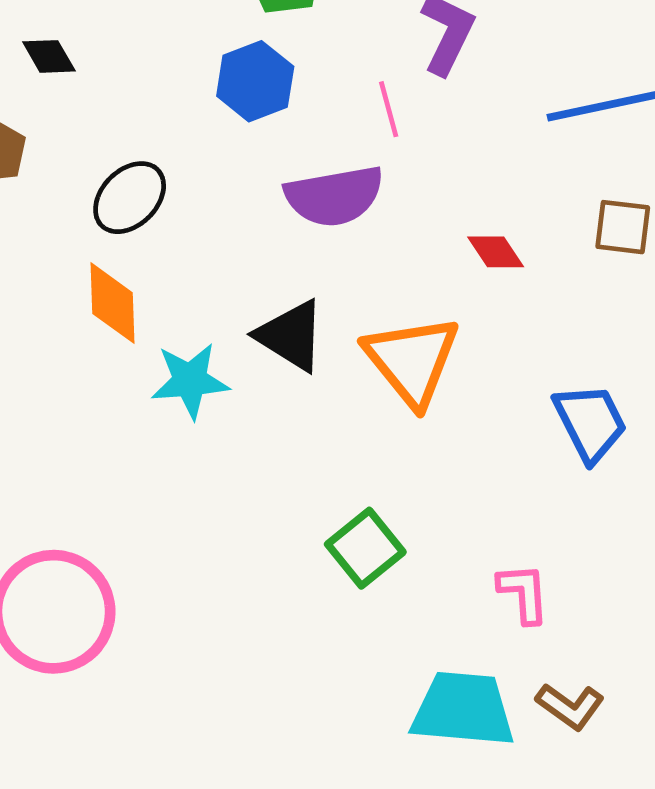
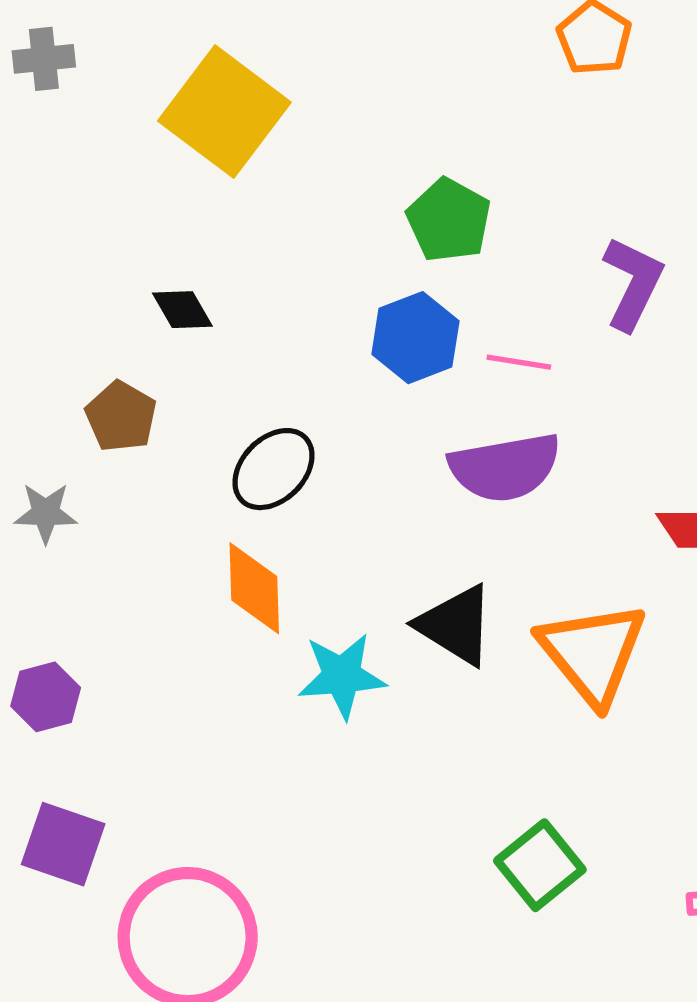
pink line: (389, 109) -> (519, 362), moved, turned -66

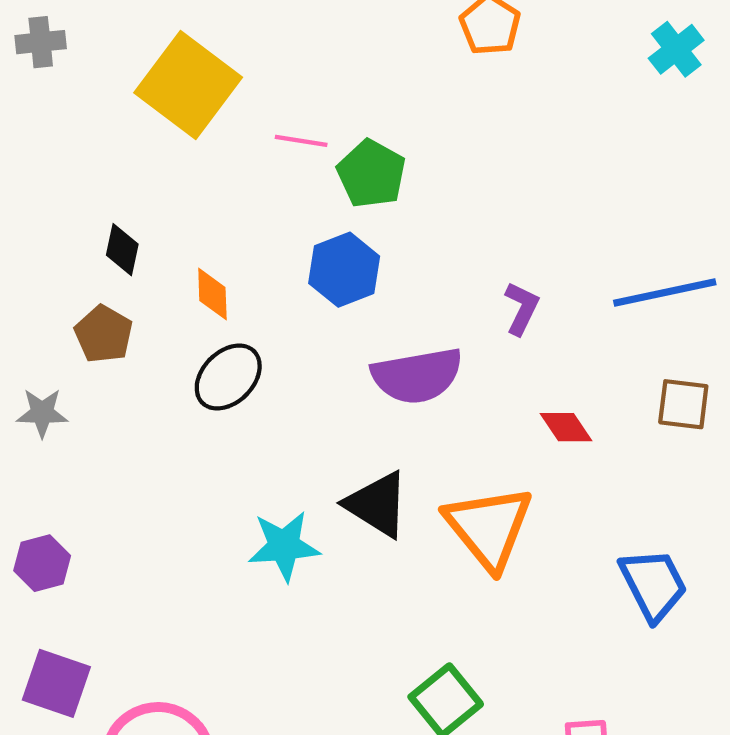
purple L-shape: (633, 283) -> (522, 308), moved, size x0.7
black diamond: (182, 310) -> (122, 250), moved, turned 42
pink line: (519, 362) -> (301, 141), moved
orange diamond: (254, 588) -> (212, 294), moved, size x0.7

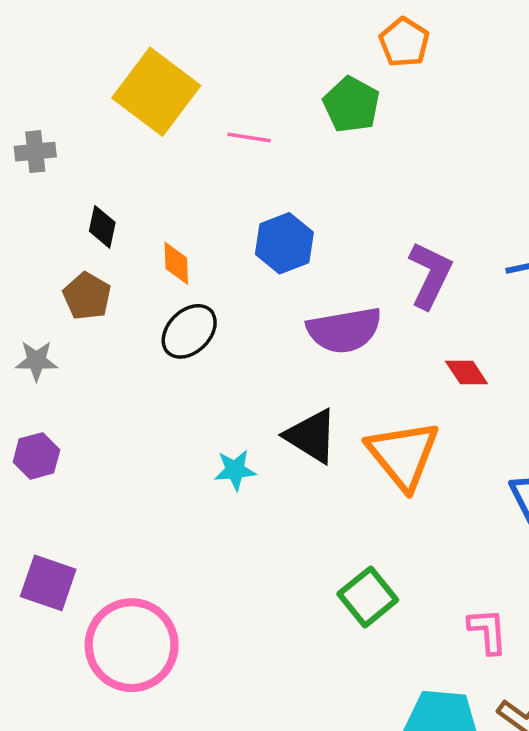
gray cross: (41, 42) -> (35, 152), moved
green pentagon: (371, 174) -> (351, 105), moved
purple L-shape: (522, 308) -> (430, 275), size x1.5
cyan star: (284, 546) -> (235, 470), size x0.7
purple hexagon: (42, 563) -> (36, 456), moved

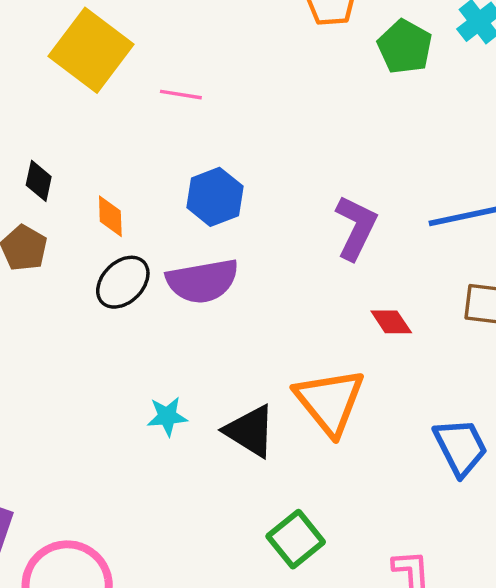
green pentagon: (351, 105) -> (405, 47), moved
purple semicircle: (344, 330) -> (202, 281), moved
black triangle: (311, 436) -> (250, 431), moved

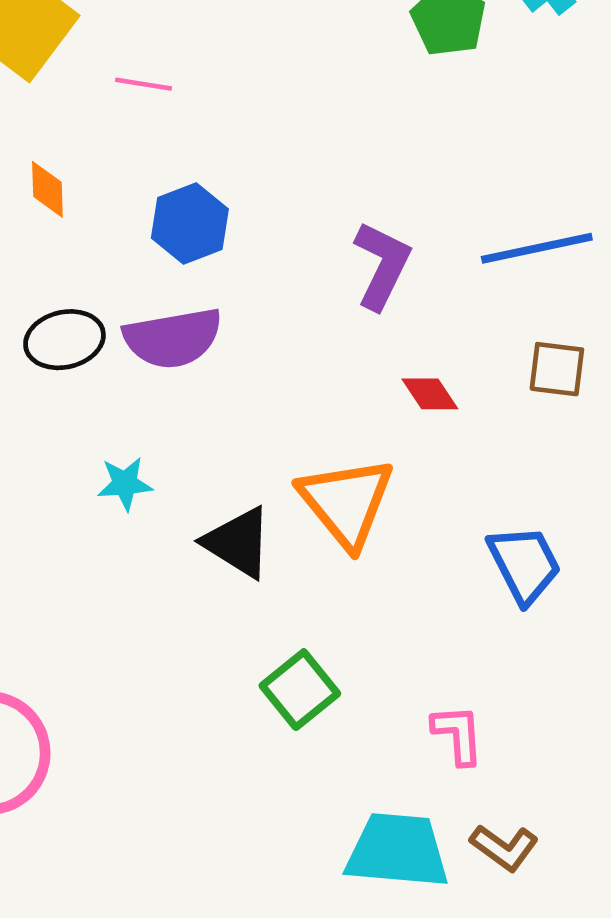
orange diamond: (110, 216) -> (47, 189), moved
black ellipse: (123, 282) -> (64, 340), turned 32
cyan star: (167, 416) -> (125, 484), moved

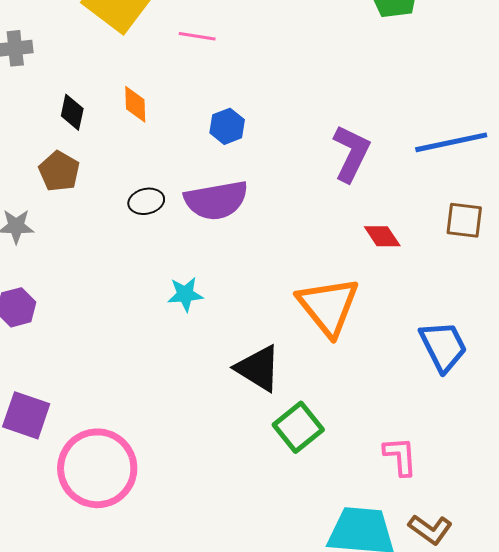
blue hexagon: (190, 223) -> (227, 126), size x0.7
black ellipse: (64, 340) -> (146, 201), size x0.7
black triangle: (238, 542) -> (258, 368), moved

